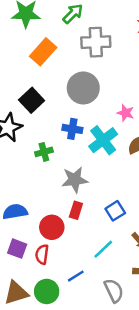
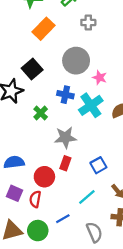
gray cross: (96, 42) -> (88, 22), size x0.6
pink star: (126, 113) -> (100, 77), moved
green cross: (44, 152) -> (41, 113), turned -32

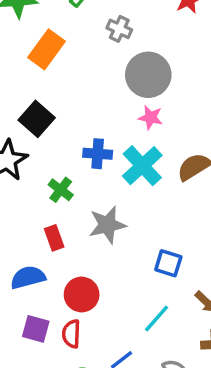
gray cross: (88, 22) -> (119, 29), turned 32
gray circle: (76, 61) -> (148, 75), moved
red rectangle: (65, 163) -> (54, 238), moved, turned -32
blue square: (98, 165) -> (168, 263), turned -35

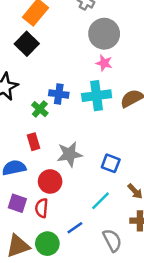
black square: (37, 119) -> (27, 44), moved
blue cross: (98, 154) -> (59, 94), moved
cyan cross: (142, 166) -> (97, 96), turned 32
gray star: (107, 225) -> (70, 154), moved

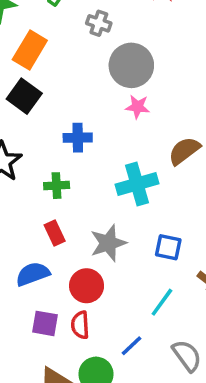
blue cross: (59, 94) -> (78, 138), moved
cyan cross: (97, 96) -> (137, 184), moved
green cross: (40, 109) -> (57, 186), turned -35

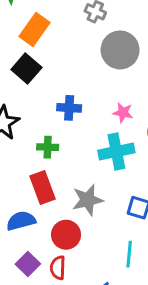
pink star: (138, 107) -> (123, 113), moved
red rectangle: (55, 233) -> (43, 188), size x1.5
cyan line: (162, 302) -> (129, 254), turned -35
purple square: (45, 323) -> (28, 264), turned 30

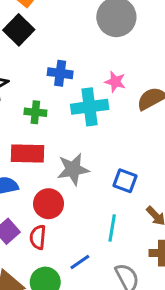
cyan cross: (116, 152) -> (90, 107), moved
red rectangle: (43, 188) -> (28, 154), turned -72

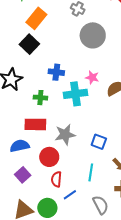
red semicircle: (38, 237) -> (56, 179), moved

